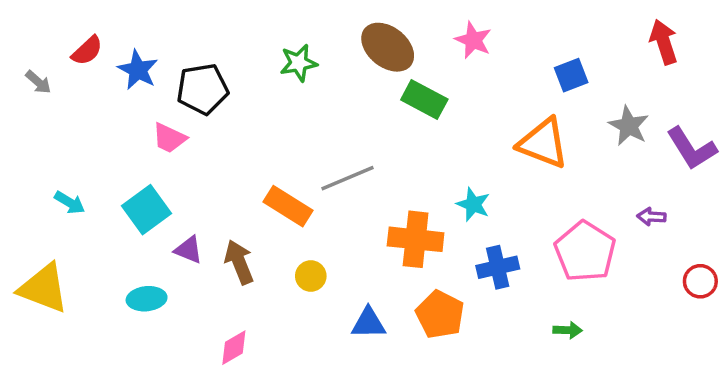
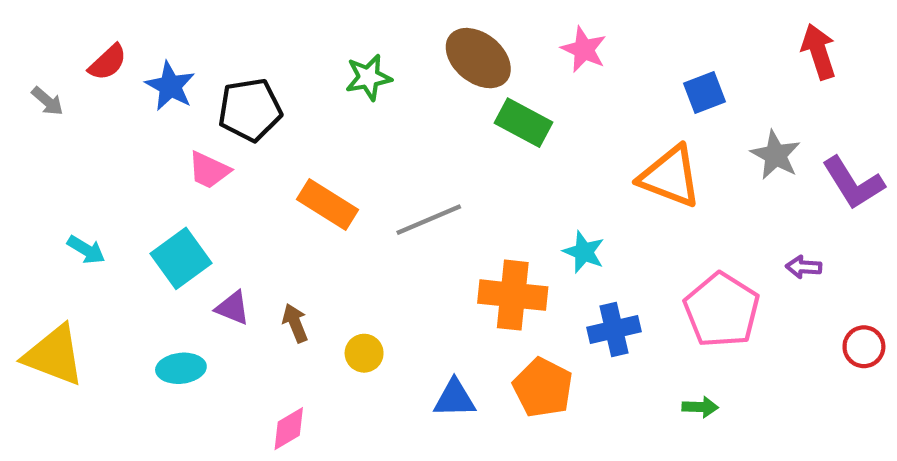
orange rectangle: (288, 206) -> (327, 205), moved
brown arrow: (239, 262) -> (295, 323), size x0.7
yellow circle: (311, 276) -> (364, 353), moved

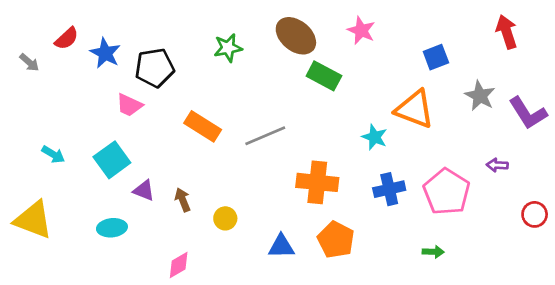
cyan star: (584, 252) -> (375, 137), moved
blue cross: (614, 329) -> (389, 189), moved

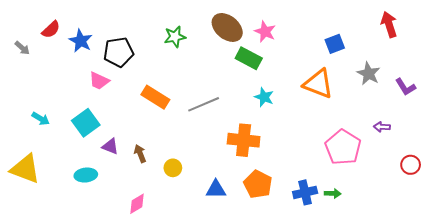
pink star: (361, 30) -> (265, 32), moved
purple L-shape: (528, 113) -> (405, 87), size x0.7
cyan star: (375, 137) -> (264, 97), moved
blue cross: (389, 189) -> (305, 192), moved

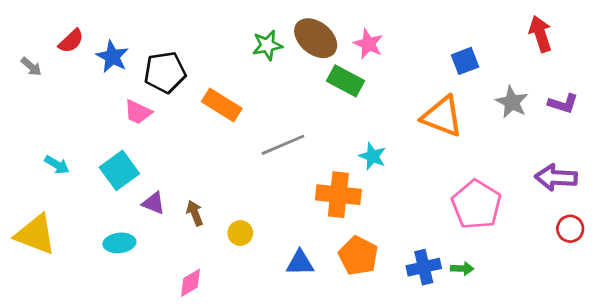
green star: (175, 37) -> (267, 45), moved
purple L-shape: (405, 87) -> (563, 104), moved, turned -40
orange rectangle: (155, 97) -> (222, 105), moved
cyan star: (264, 97) -> (373, 156), moved
purple arrow: (382, 127) -> (556, 178), moved, size x1.8

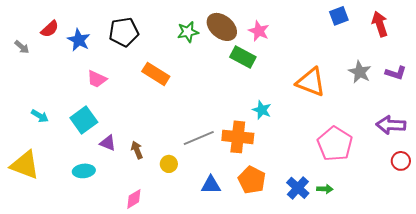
blue square: (465, 61) -> (339, 16), moved
black pentagon: (165, 72) -> (124, 32), moved
gray line: (283, 145) -> (199, 138), moved
blue cross: (424, 267) -> (298, 188), turned -35

